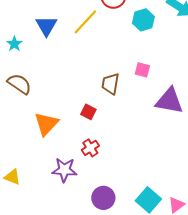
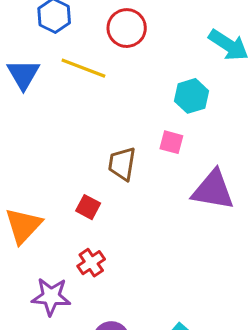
cyan hexagon: (143, 20) -> (191, 96), moved
yellow line: (85, 22) -> (83, 68), turned 68

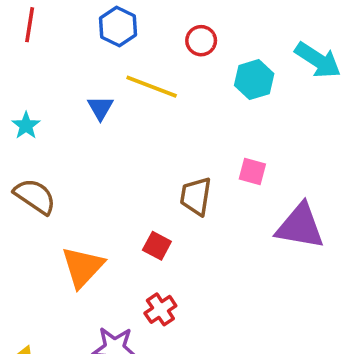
red circle: (127, 28) -> (201, 41), size x0.7
blue triangle: (23, 74) -> (100, 108), moved, size x0.7
cyan hexagon: (191, 96) -> (254, 80), moved

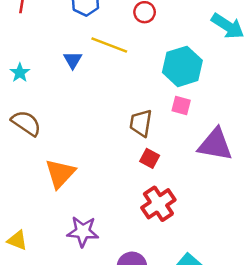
cyan hexagon: (254, 80) -> (182, 66), moved, size x1.4
red square: (157, 246) -> (150, 158), moved
red cross: (160, 309) -> (158, 204), moved, size x1.5

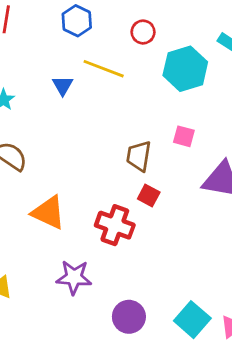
cyan hexagon: (182, 66) -> (185, 69), moved
orange triangle: (60, 174) -> (49, 212), turned -48
red cross: (158, 204) -> (115, 225), moved, turned -36

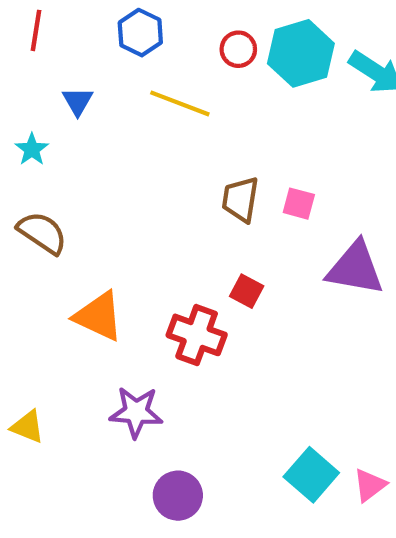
cyan hexagon: (185, 69) -> (301, 53), moved
blue triangle: (63, 86) -> (78, 101), moved
brown trapezoid: (139, 156) -> (240, 199), moved
purple circle: (129, 317) -> (178, 496), moved

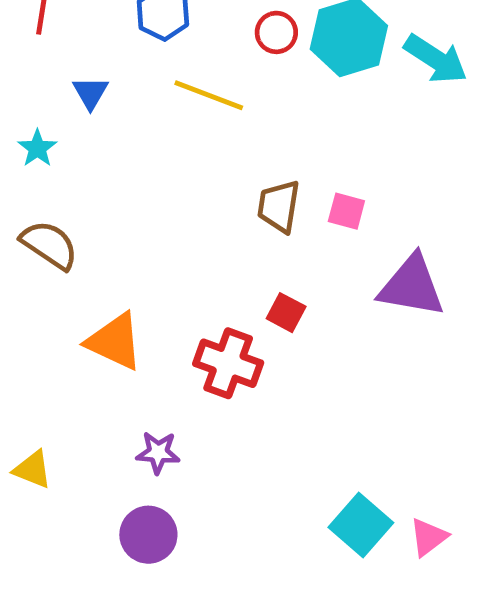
purple star: (136, 412) -> (158, 453), size x0.7
purple circle: (178, 496) -> (148, 535), moved

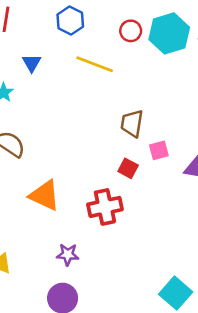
pink square: (346, 211) -> (159, 150), moved, turned -30
red square: (286, 313) -> (128, 168), moved
red cross: (228, 363) -> (105, 207), turned -32

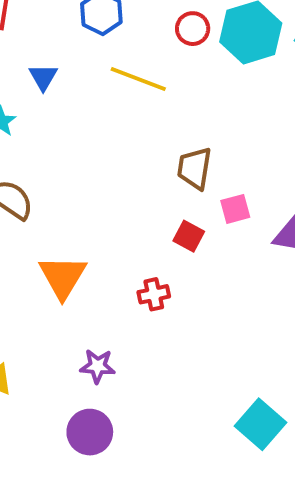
orange triangle: (45, 195) -> (63, 277), turned 36
red cross: (105, 207) -> (154, 294), size x0.6

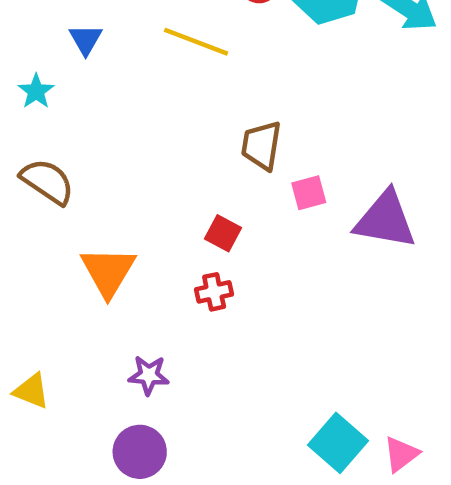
red square: (189, 236) -> (223, 233), moved

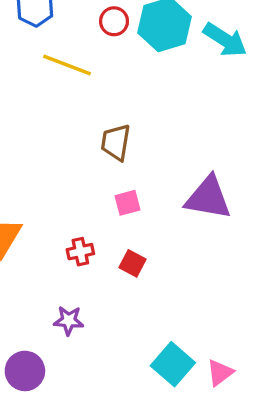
pink square: (309, 193) -> (127, 203), moved
red square: (223, 233) -> (133, 263), moved
purple star: (149, 375) -> (69, 321), moved

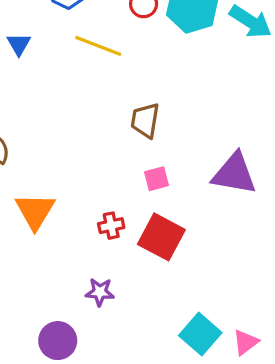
red square: (133, 263) -> (161, 237), size x1.8

